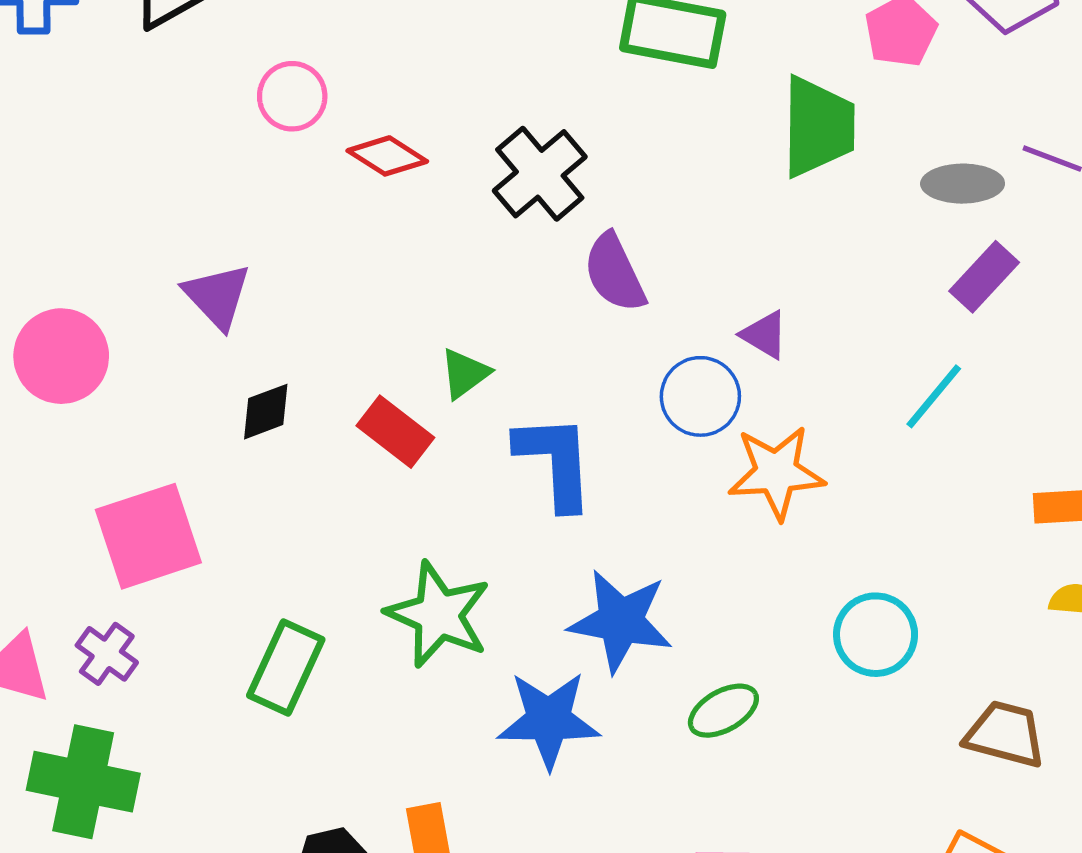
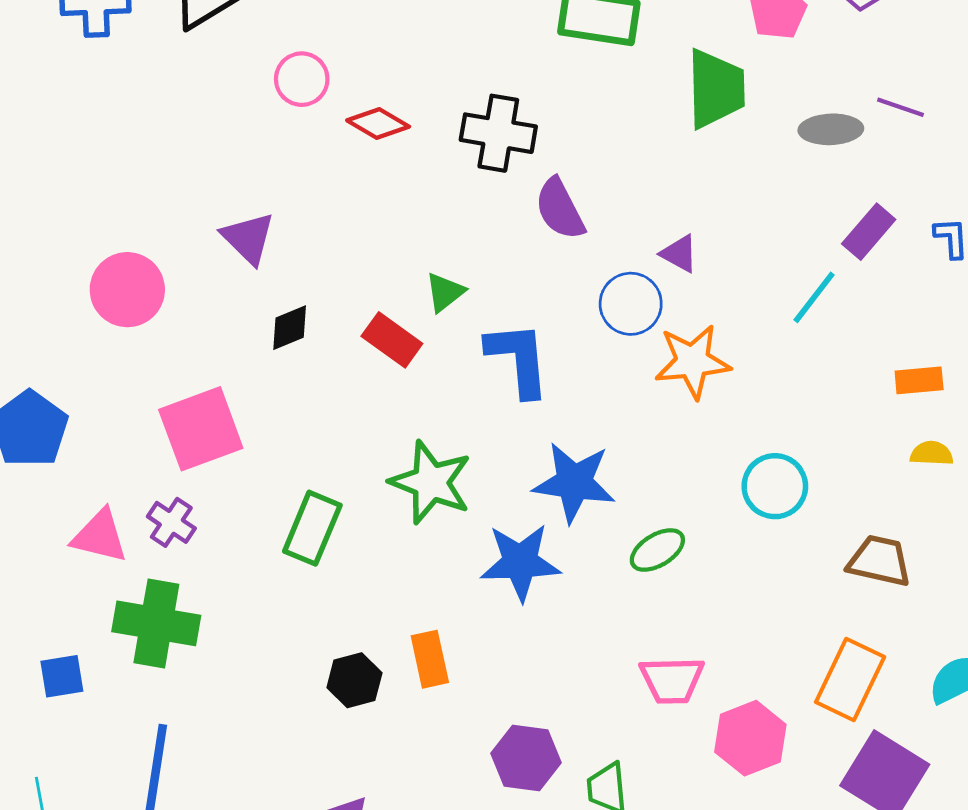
black cross: (540, 174) -> (498, 133), turned -38
purple rectangle: (984, 277) -> (869, 232), moved

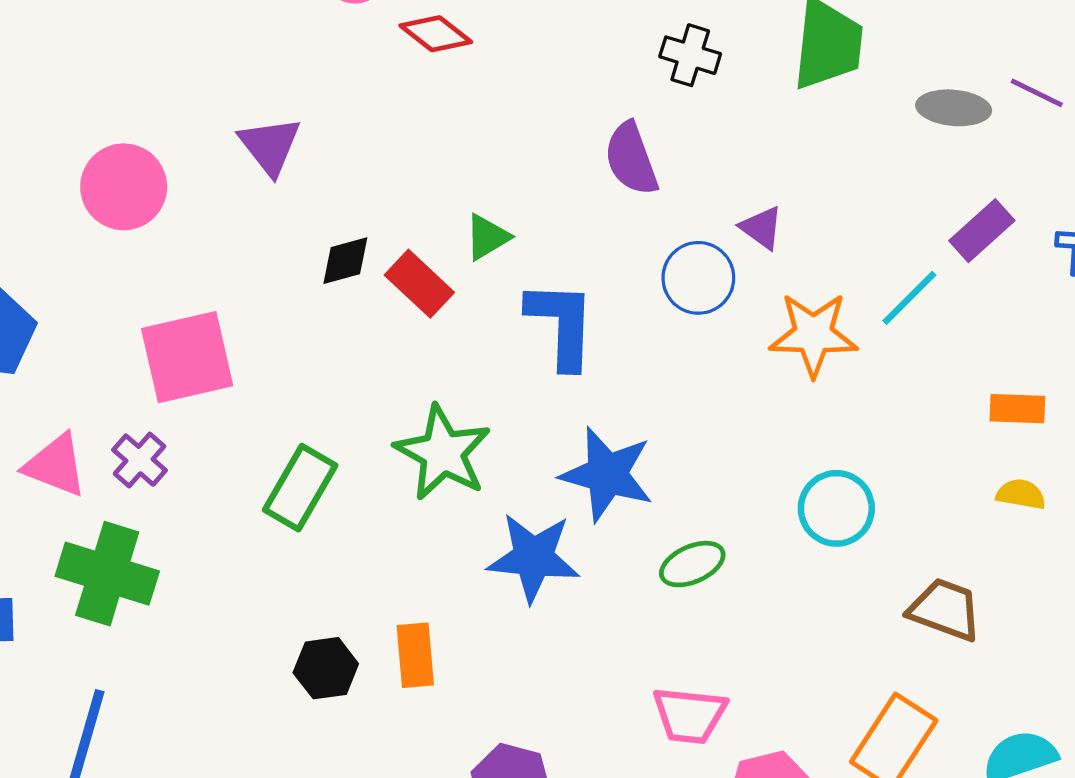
black cross: (498, 133) -> (690, 55), moved, size x0.7
black diamond: (290, 328) -> (345, 261), moved
orange star: (692, 361) -> (813, 334), moved

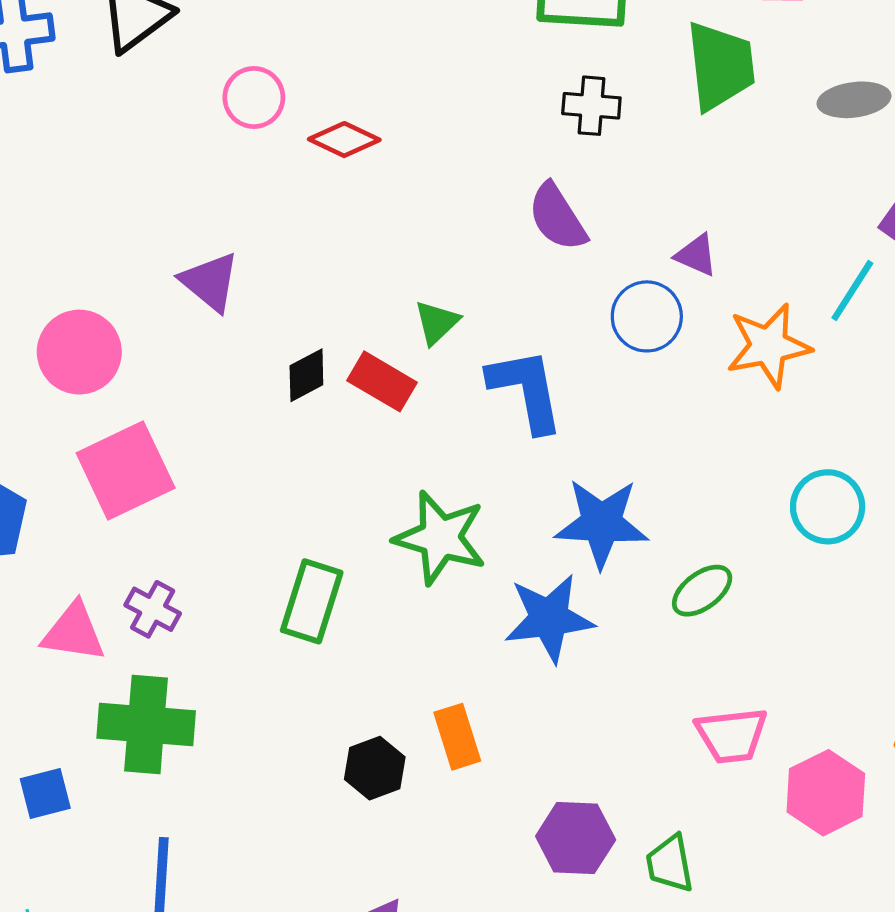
pink square: (187, 357) -> (126, 471), moved

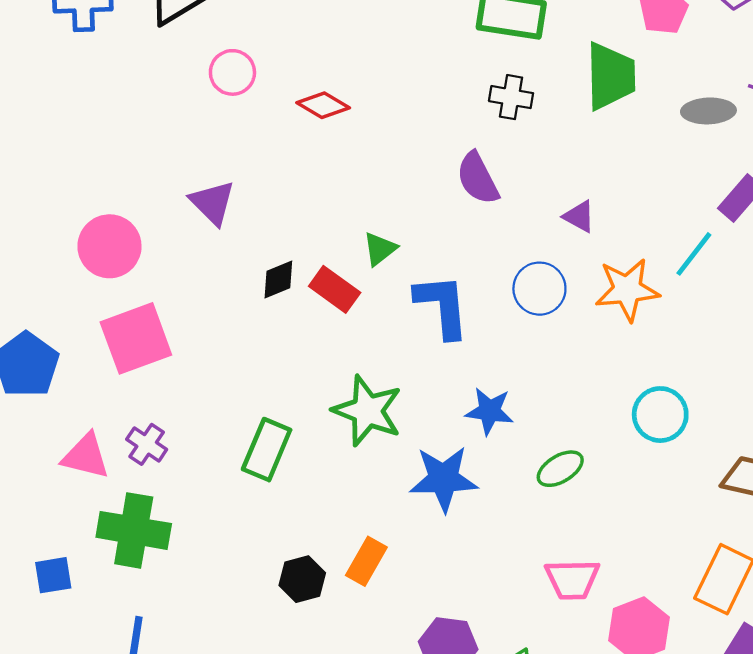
pink circle: (254, 97) -> (232, 72), moved
blue circle: (647, 316) -> (539, 289), moved
blue star: (601, 523) -> (489, 411), size x0.7
orange rectangle: (457, 737) -> (366, 561), turned 42

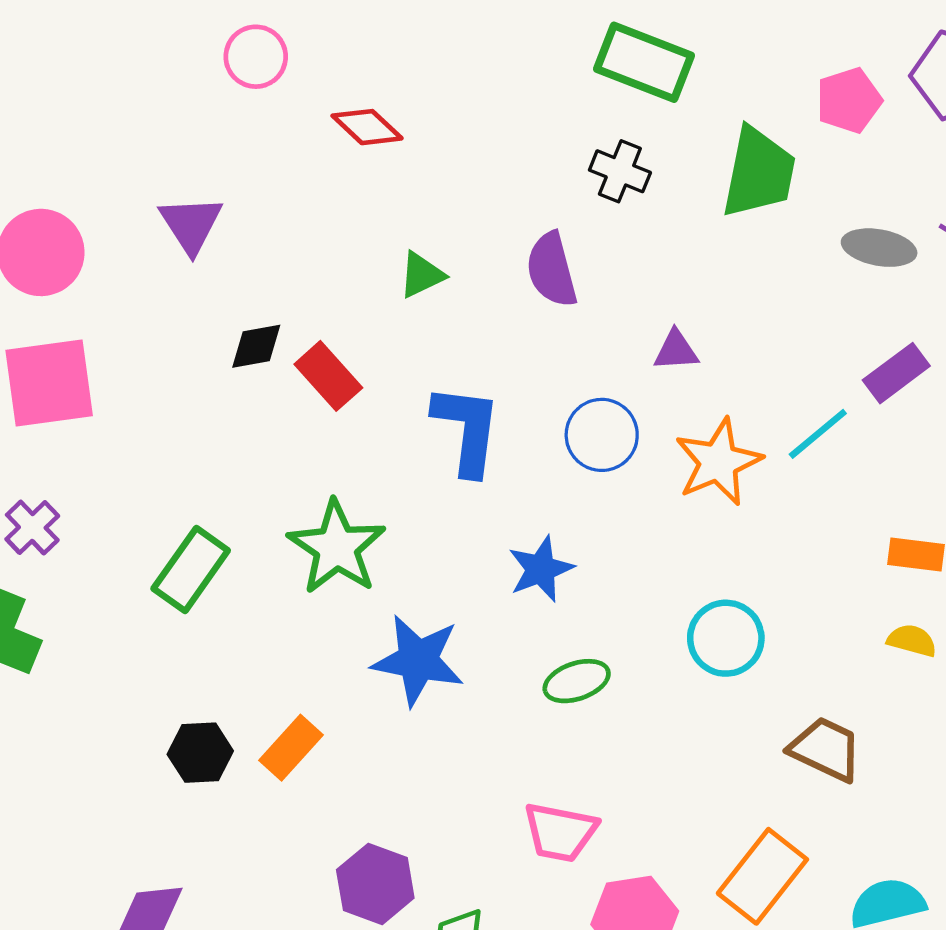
purple triangle: (579, 216) -> (676, 350), turned -45
green triangle: (380, 249) -> (422, 275), moved
orange star: (627, 290) -> (718, 462), turned -30
blue star: (489, 411) -> (541, 569), moved, turned 30

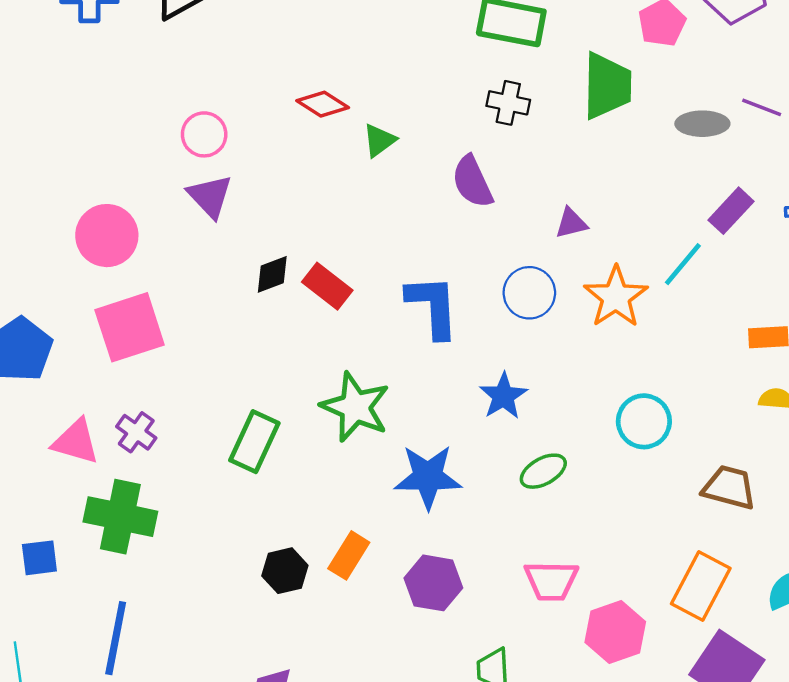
pink circle: (256, 57) -> (204, 134), moved
green triangle: (422, 275) -> (379, 140), moved
purple hexagon: (375, 884) -> (433, 583), moved

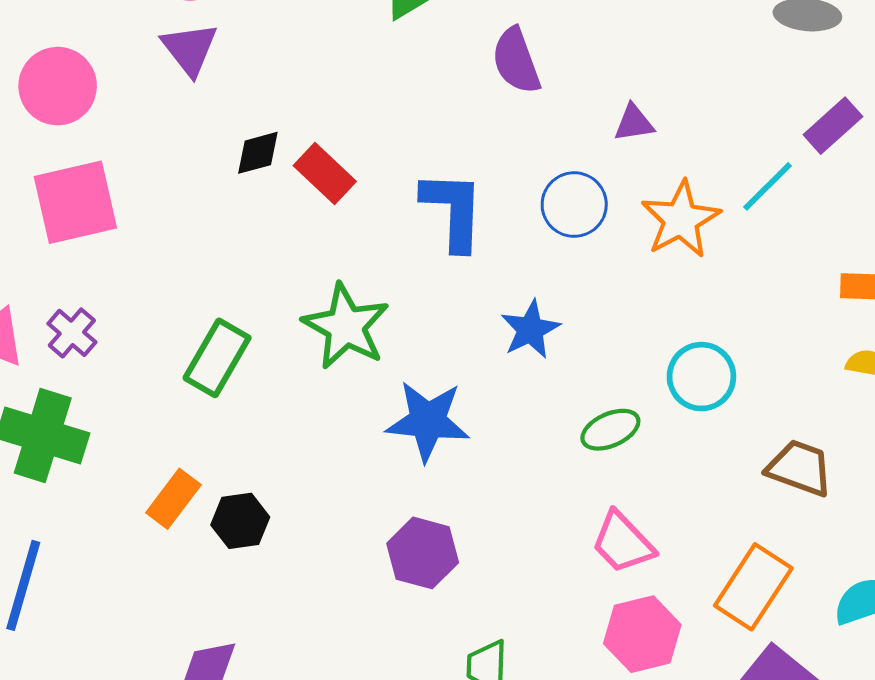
green ellipse: (543, 471) -> (610, 430), moved
orange rectangle: (349, 555) -> (173, 499), moved
pink trapezoid: (551, 581) -> (623, 543), moved, turned 40

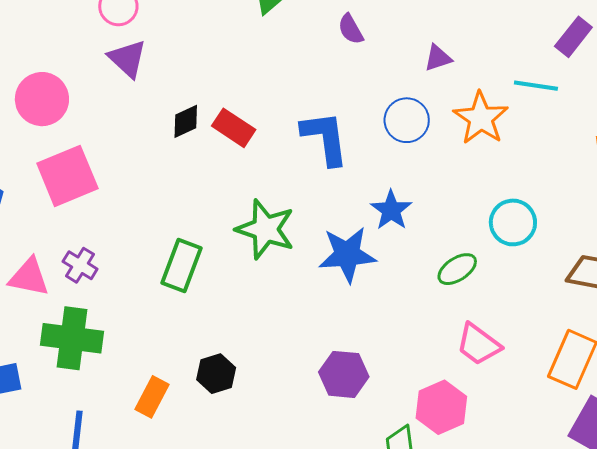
purple semicircle: (516, 61) -> (351, 29), size x0.7
cyan line: (767, 186) -> (536, 86), turned 63
blue star: (428, 421) -> (347, 255), moved
orange rectangle: (173, 499) -> (152, 397), moved
pink hexagon: (642, 634) -> (441, 407), moved

